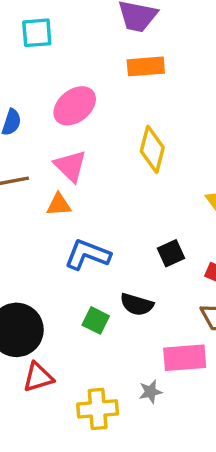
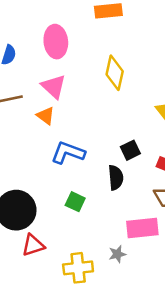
pink ellipse: (75, 106) -> (56, 42), turned -56
orange triangle: (59, 205) -> (46, 116), turned 42
black semicircle: (137, 304) -> (116, 178), moved, turned -110

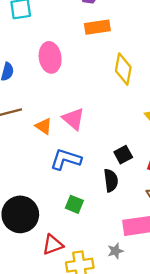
yellow diamond: (115, 73) -> (123, 69), moved
pink triangle: (54, 87) -> (73, 119), moved
red triangle: (33, 245) -> (53, 245), moved

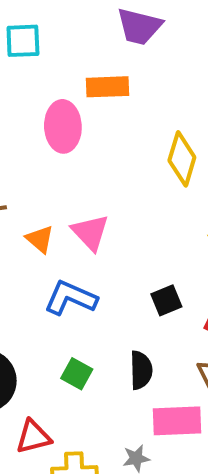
orange rectangle: (97, 27) -> (108, 87), moved
black semicircle: (111, 180) -> (141, 370), moved

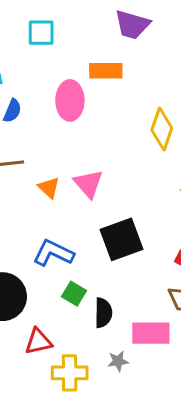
blue L-shape: (71, 298) -> (53, 253), moved
black square: (166, 300) -> (122, 239), moved, size x1.8
black semicircle: (141, 370) -> (103, 313), moved

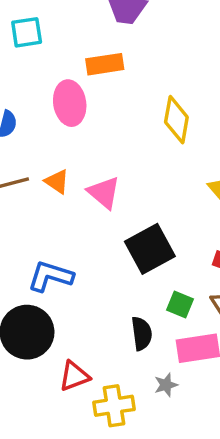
orange triangle: (49, 188) -> (57, 181), moved
blue L-shape: (53, 253) -> (50, 276), moved
green square: (74, 294) -> (180, 304), moved

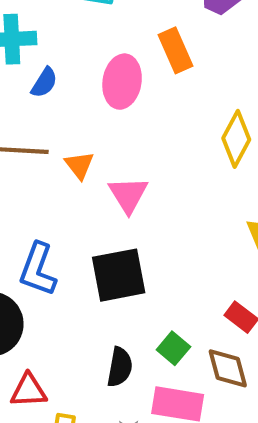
orange rectangle: (105, 64) -> (176, 50), turned 57
black square: (150, 249) -> (119, 275), moved
blue L-shape: (50, 276) -> (38, 269), turned -105

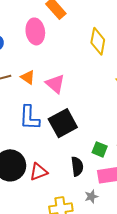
blue L-shape: (38, 269) -> (29, 118), moved
red triangle: (28, 391) -> (39, 172), moved

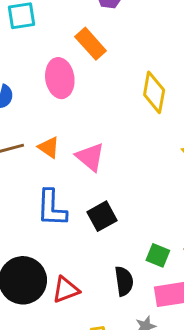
black square: (63, 123) -> (102, 216), size x0.7

